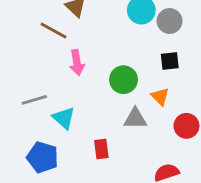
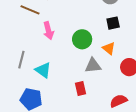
gray line: (34, 100) -> (21, 60), turned -54
red rectangle: (101, 149) -> (81, 89), moved

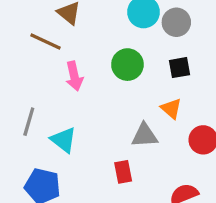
green circle: (82, 39) -> (127, 65), moved

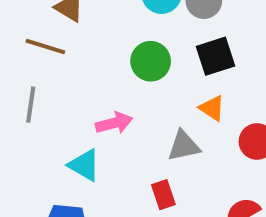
black square: (180, 68) -> (215, 56), size x1.4
pink arrow: (74, 76) -> (114, 123), moved, turned -84
gray line: (29, 122) -> (31, 105), moved

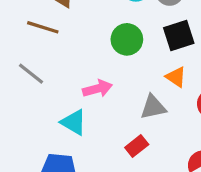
gray line: (31, 105) -> (31, 74), turned -60
red rectangle: (163, 195) -> (137, 146), turned 70

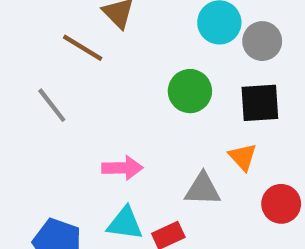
pink arrow: (97, 89) -> (122, 168), moved
cyan triangle: (74, 122) -> (125, 223), moved, turned -36

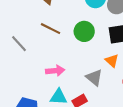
brown line: (83, 48) -> (50, 29), moved
gray triangle: (203, 189) -> (94, 78), turned 42

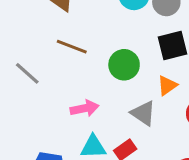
green circle: (84, 31) -> (124, 65), moved
orange triangle: (112, 61) -> (167, 85), turned 48

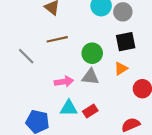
brown line: (72, 47) -> (57, 39), turned -36
gray triangle: (143, 113) -> (90, 77), moved, turned -30

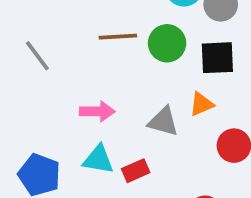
brown line: (57, 39) -> (118, 37), moved
green circle: (92, 53) -> (167, 43), moved
gray triangle: (90, 77) -> (163, 122), moved

